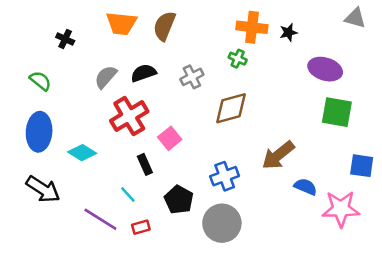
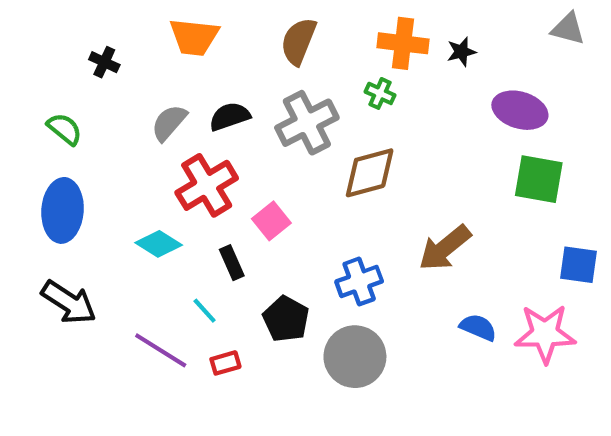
brown semicircle: (164, 26) -> (299, 41), moved
gray cross: (192, 77) -> (307, 123), size x1.6
cyan diamond: (82, 153) -> (159, 244), moved
blue semicircle: (306, 187) -> (478, 327), moved

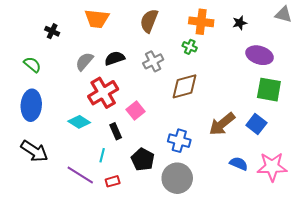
black star: (461, 52) -> (240, 23), moved
gray cross: (307, 123) -> (153, 61), size x0.7
blue square: (578, 265) -> (256, 124), moved, turned 30
blue cross: (359, 281) -> (179, 141), turned 35
cyan line: (205, 311) -> (102, 155), turned 56

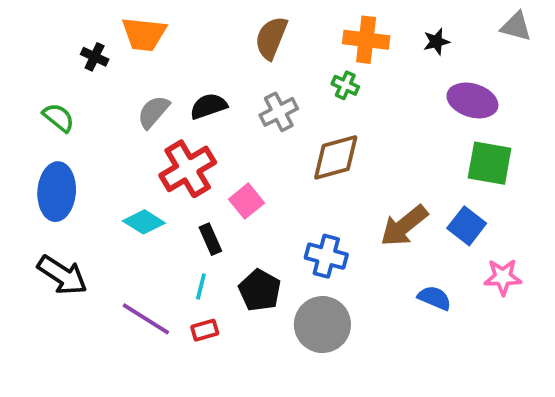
orange trapezoid: (97, 19) -> (144, 34), moved
cyan line: (102, 155) -> (201, 287), moved
pink star: (272, 167) -> (503, 277), moved, size x0.7

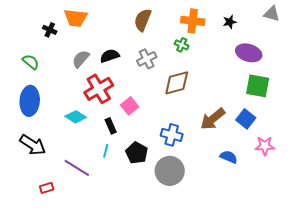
red rectangle: (205, 330) -> (47, 188), moved

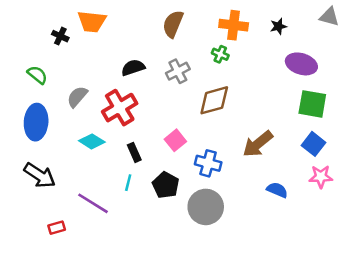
gray semicircle: (81, 59) -> (77, 97), moved
pink square: (130, 106) -> (175, 140), moved
blue square: (246, 119) -> (314, 144), moved

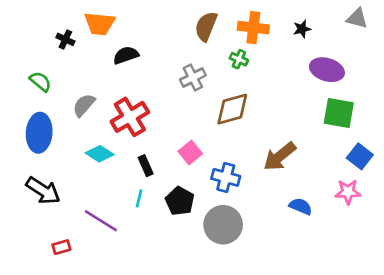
brown semicircle: (173, 24) -> (206, 26), moved
black semicircle: (133, 68) -> (126, 55), moved
blue square: (314, 144) -> (360, 156), moved

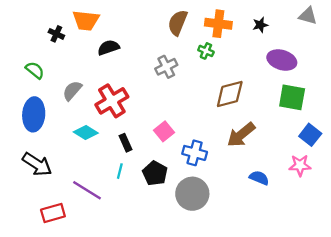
brown diamond: (232, 109) -> (230, 94), moved
red rectangle: (61, 247) -> (53, 213), size x1.5

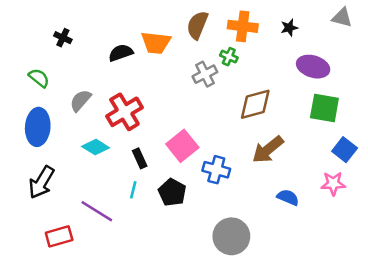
orange trapezoid: (86, 20) -> (156, 43), moved
gray cross: (166, 67) -> (205, 74), moved
pink square: (164, 131) -> (182, 146), size x1.4
black arrow: (37, 164) -> (41, 182), turned 88
gray circle: (192, 194) -> (231, 236), moved

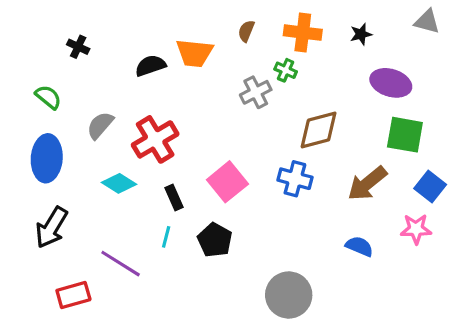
brown semicircle: (197, 25) -> (246, 31), size x0.6
brown arrow: (268, 150) -> (367, 183), moved
blue cross: (216, 170) -> (295, 179), moved

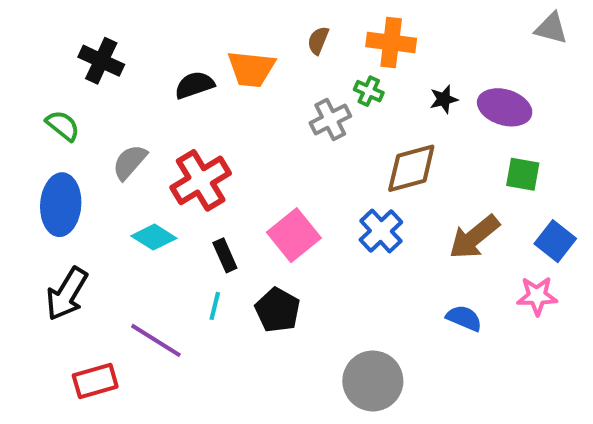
black star: (361, 34) -> (444, 99), moved
black cross: (78, 47) -> (101, 61), size x1.5
green square: (405, 135) -> (523, 174), size x0.7
blue cross: (295, 179) -> (381, 231), turned 32

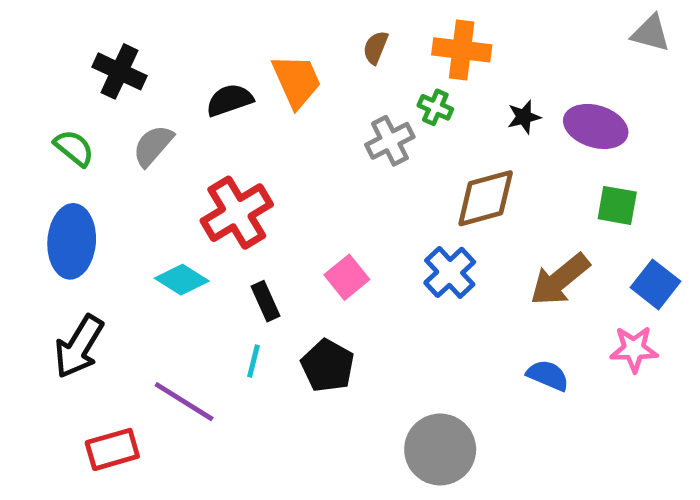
orange trapezoid: (251, 69) -> (297, 81), turned -120
gray semicircle: (130, 162) -> (153, 146), moved
pink square: (294, 235) -> (347, 277), size x0.7

